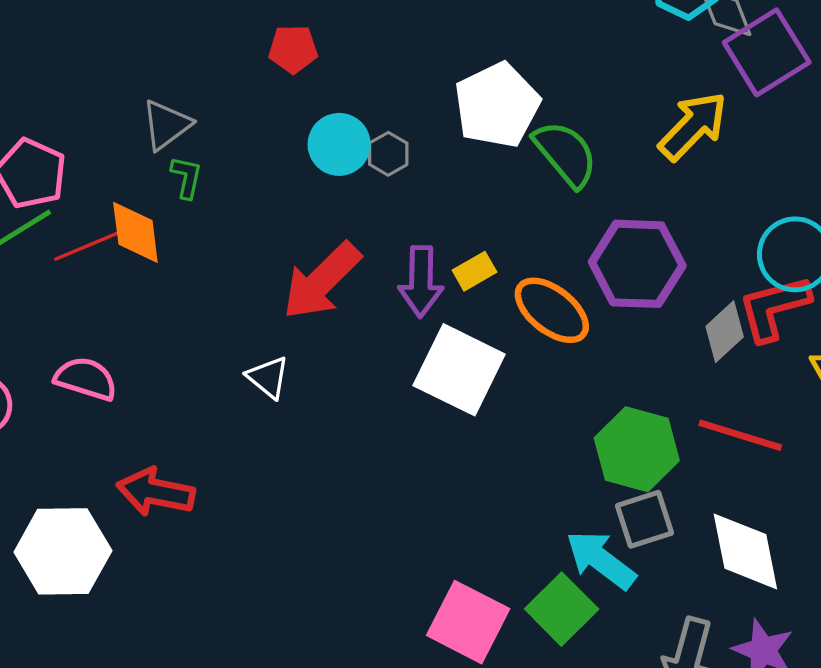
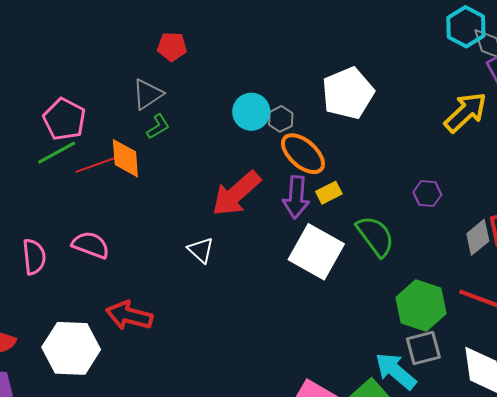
red pentagon: (293, 49) -> (172, 47), moved
green semicircle: (566, 154) -> (375, 236), moved
green L-shape: (187, 177) -> (158, 127), turned 44
purple hexagon: (637, 264) -> (427, 194), size x0.5
orange ellipse: (552, 310) -> (303, 154), moved

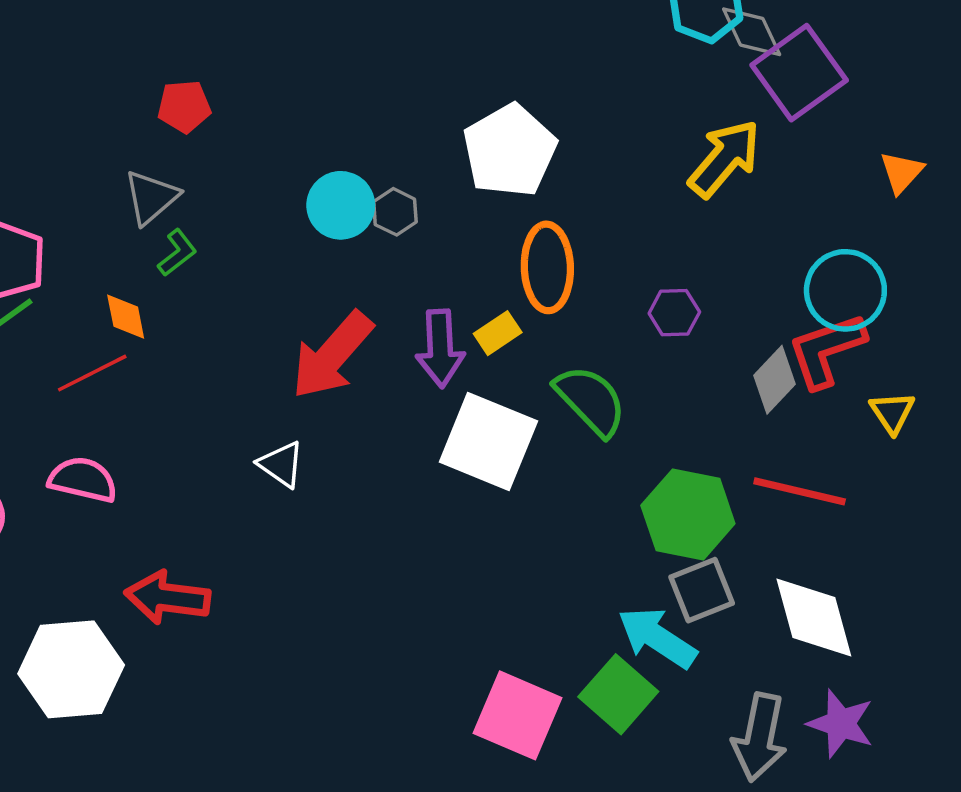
orange ellipse: (303, 154) -> (547, 267), moved, turned 54
orange diamond: (125, 158) -> (126, 317), size x0.7
red line: (95, 165) -> (92, 373), moved

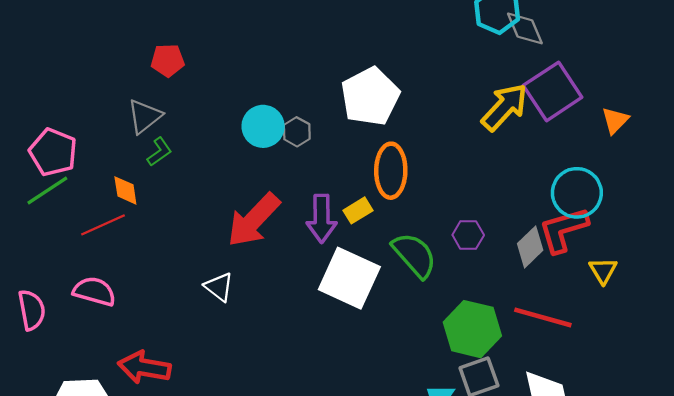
purple square: (799, 73) -> (553, 91), moved
purple hexagon: (674, 313) -> (468, 235), moved

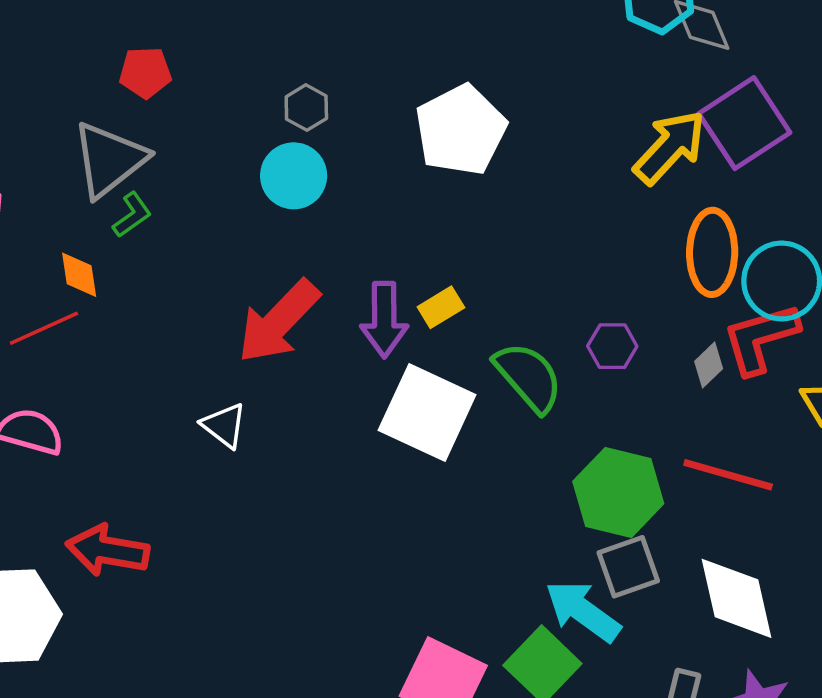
gray triangle: (145, 116) -> (109, 159), size x1.4
gray hexagon: (297, 132) -> (306, 108), moved
orange ellipse: (391, 171) -> (712, 252), moved
gray diamond: (530, 247) -> (709, 365), size x0.7

